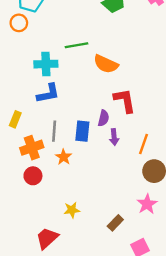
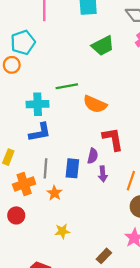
red circle: (33, 176) -> (16, 215), moved
yellow star: (72, 210) -> (62, 231), moved

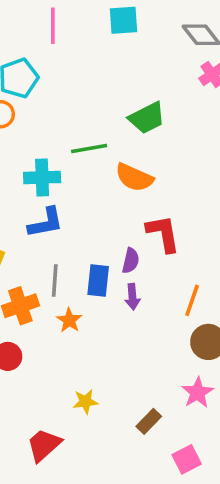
green trapezoid: (103, 46) -> (147, 118), moved
purple arrow: (103, 174) -> (132, 297), moved
yellow star: (62, 231) -> (85, 402), moved

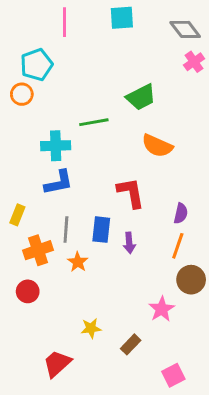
orange semicircle: (134, 177) -> (157, 146), moved
red L-shape: (163, 234) -> (131, 193), moved
purple semicircle: (131, 261) -> (181, 213), moved
pink star: (197, 393) -> (162, 309), moved
brown rectangle: (149, 421) -> (131, 344), moved

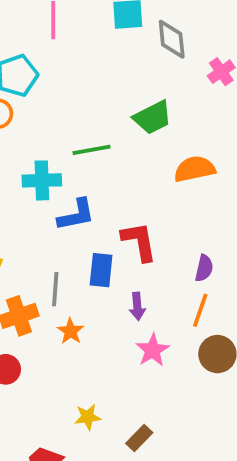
gray diamond: (185, 29) -> (172, 39), moved, turned 32
orange semicircle: (157, 146) -> (195, 169), moved, turned 144
blue L-shape: (59, 183) -> (76, 215), moved
blue rectangle: (101, 230) -> (101, 270), moved
pink star: (162, 309) -> (153, 350), moved

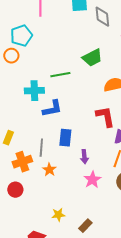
red L-shape: (139, 241) -> (105, 117), moved

